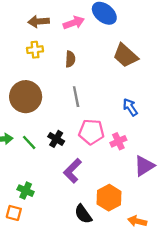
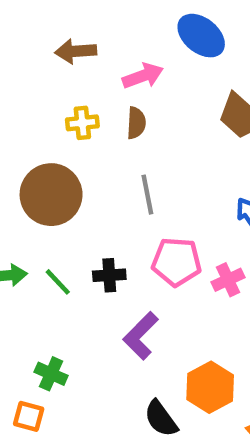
pink arrow: (74, 23) -> (143, 76), moved
yellow cross: (35, 50) -> (82, 123), moved
black cross: (56, 139) -> (109, 275), turned -35

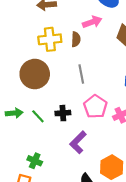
pink arrow: (143, 76) -> (92, 22), moved
yellow cross: (82, 123) -> (50, 39), size x1.5
pink pentagon: (176, 262) -> (95, 107), turned 30

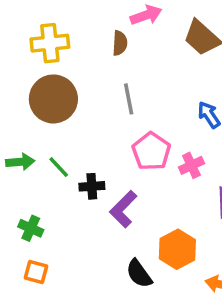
yellow cross: (50, 39) -> (50, 43), moved
black cross: (63, 113) -> (92, 186), moved
green cross: (35, 161) -> (31, 228), moved

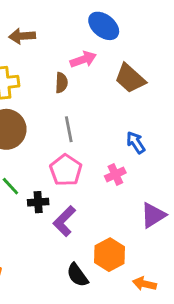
pink pentagon: (151, 151) -> (66, 170), moved
pink cross: (191, 165) -> (115, 174), moved

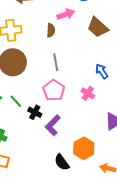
pink cross: (115, 174) -> (88, 93), turned -32
black cross: (38, 202) -> (35, 112), turned 32

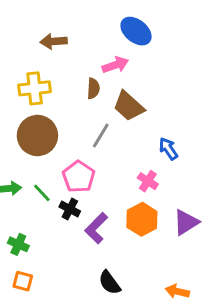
brown trapezoid: (98, 27) -> (129, 106), moved
gray line: (56, 62) -> (101, 135), turned 42
pink pentagon: (54, 90) -> (79, 177), moved
orange hexagon: (84, 148) -> (142, 219), moved

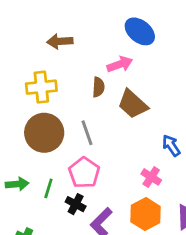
gray line: (101, 135) -> (87, 133), moved, turned -50
green line: (42, 193) -> (48, 188), turned 60

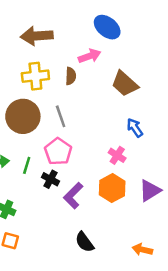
brown arrow: (60, 41) -> (37, 36), size x1.4
yellow cross: (41, 87) -> (35, 76), moved
brown trapezoid: (133, 104) -> (125, 84), moved

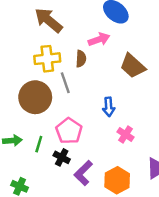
brown arrow: (37, 36) -> (48, 20), turned 44
gray line: (61, 116) -> (65, 83), moved
blue arrow: (135, 128) -> (109, 107), moved, turned -150
orange hexagon: (112, 188) -> (117, 180), moved

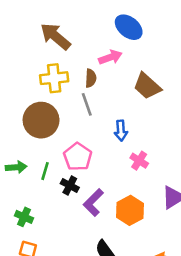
gray line: (65, 83) -> (87, 104), moved

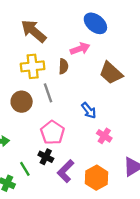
gray line: (87, 104) -> (48, 93), moved
brown circle: (41, 120) -> (22, 102), size x0.7
blue arrow: (121, 131) -> (89, 110), turned -35
green line: (45, 171) -> (25, 169), moved, turned -48

